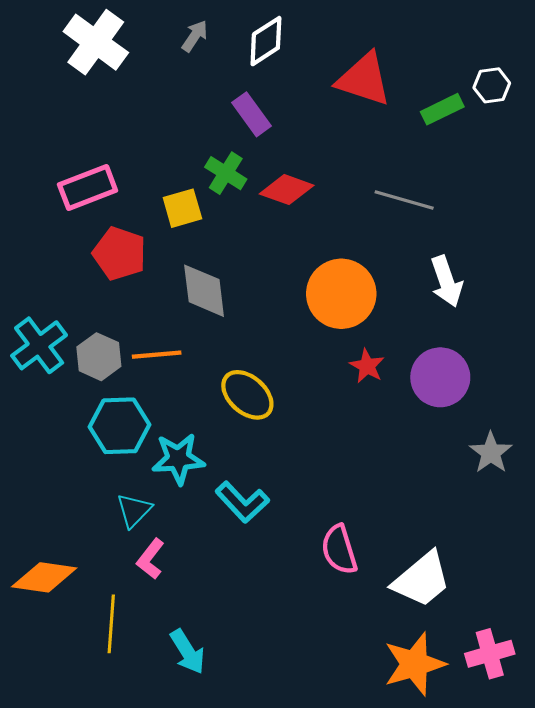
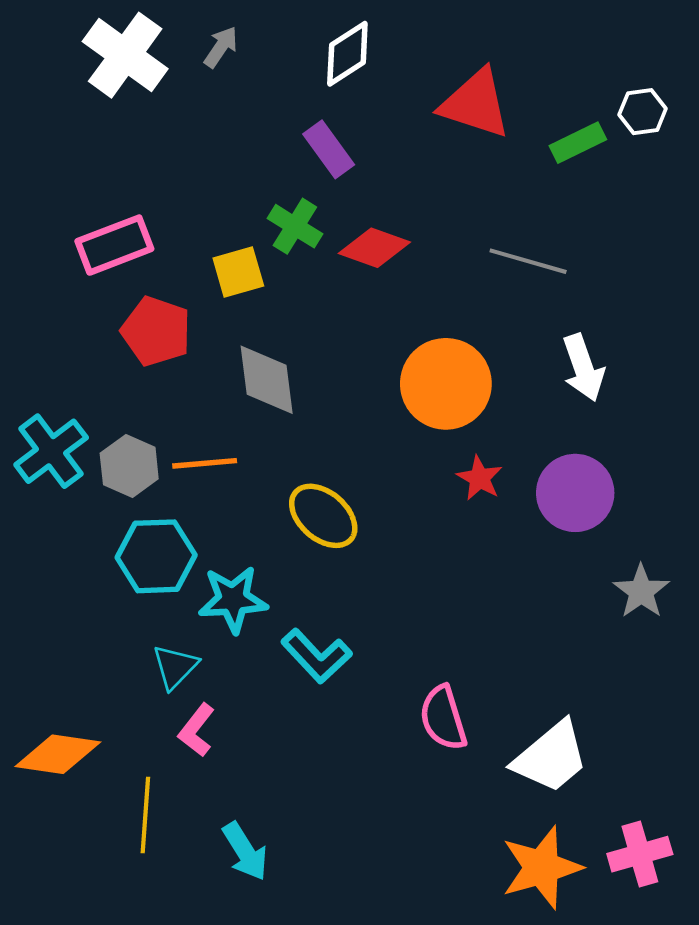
gray arrow: (195, 36) -> (221, 47), moved

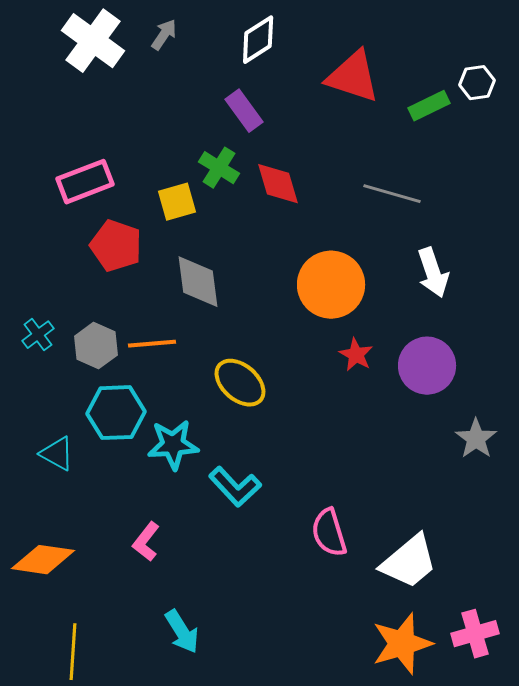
red diamond: (374, 248) -> (278, 184), turned 54
cyan cross: (51, 451) -> (38, 335), size x0.6
cyan triangle: (175, 667) -> (57, 454), moved, turned -45
yellow line: (145, 815) -> (73, 652), moved

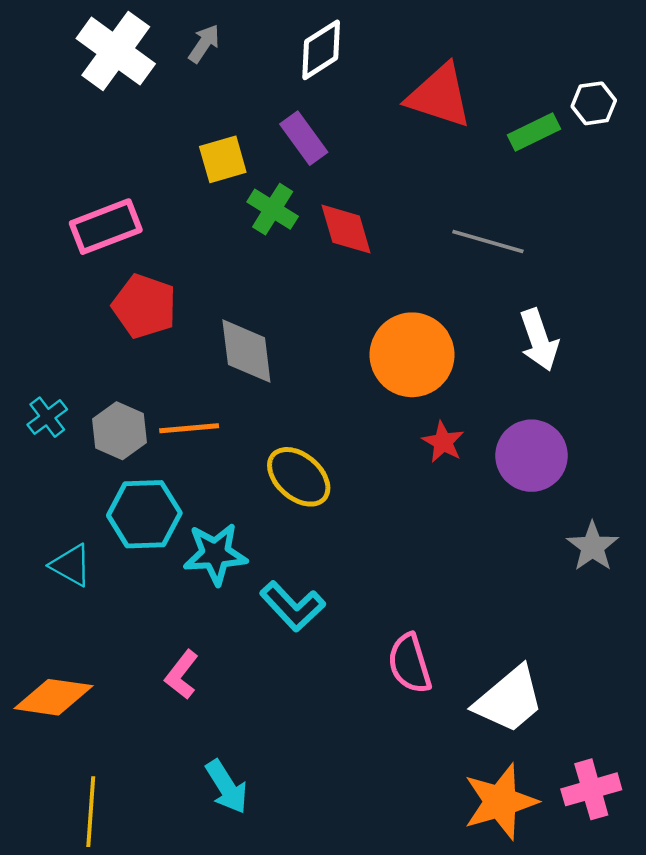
yellow square: (177, 202) -> (223, 159), moved

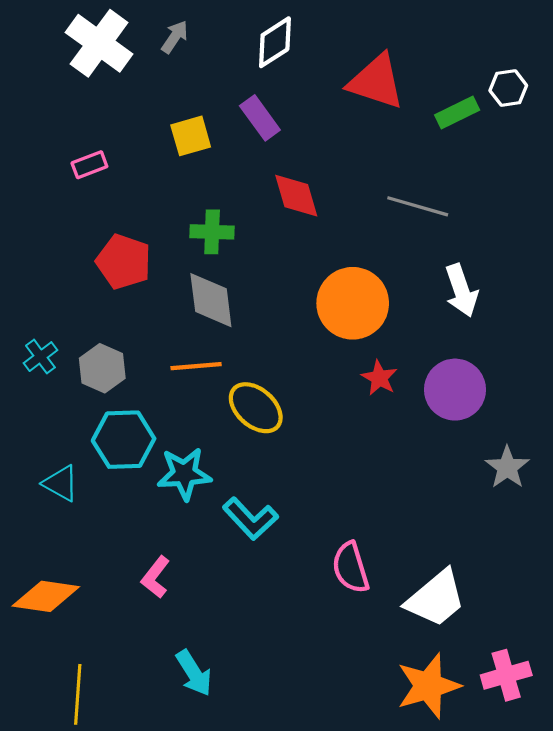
green cross: (273, 209) -> (212, 232), moved, turned -30
pink rectangle: (106, 227) -> (89, 165), moved, size x0.6
orange line: (189, 428) -> (196, 366), moved

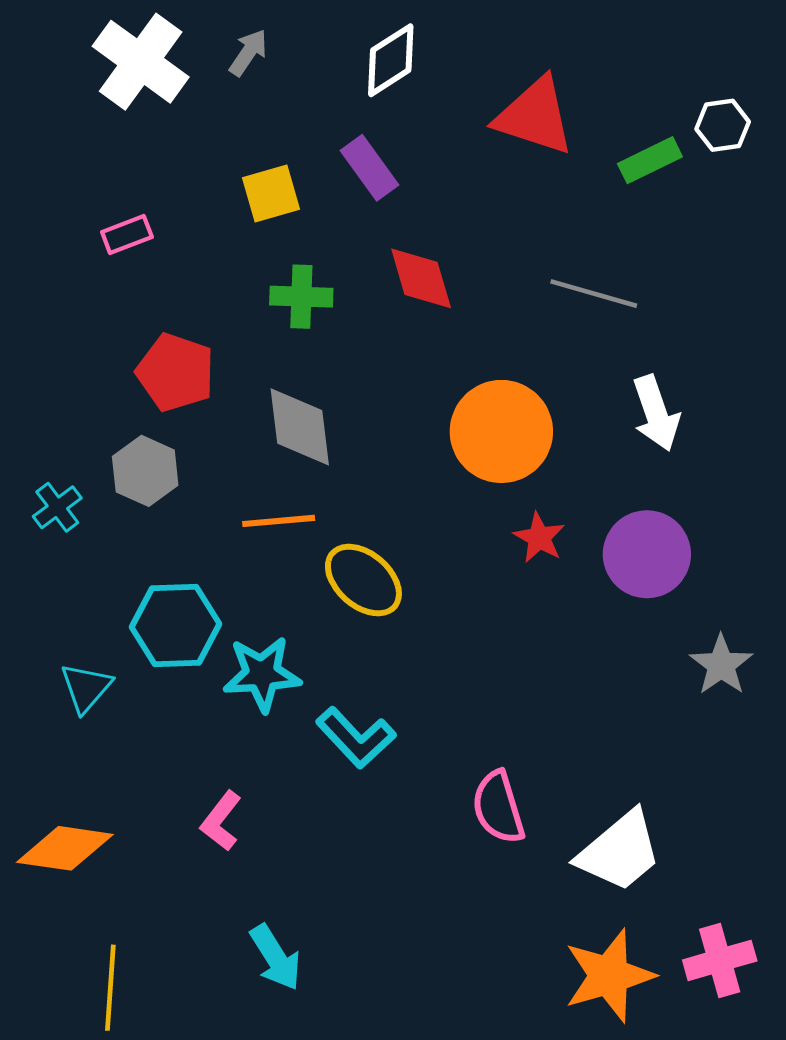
green cross: (212, 232) -> (301, 297), moved
gray hexagon: (102, 368) -> (145, 471), moved
cyan triangle: (61, 483) -> (86, 688), turned 42

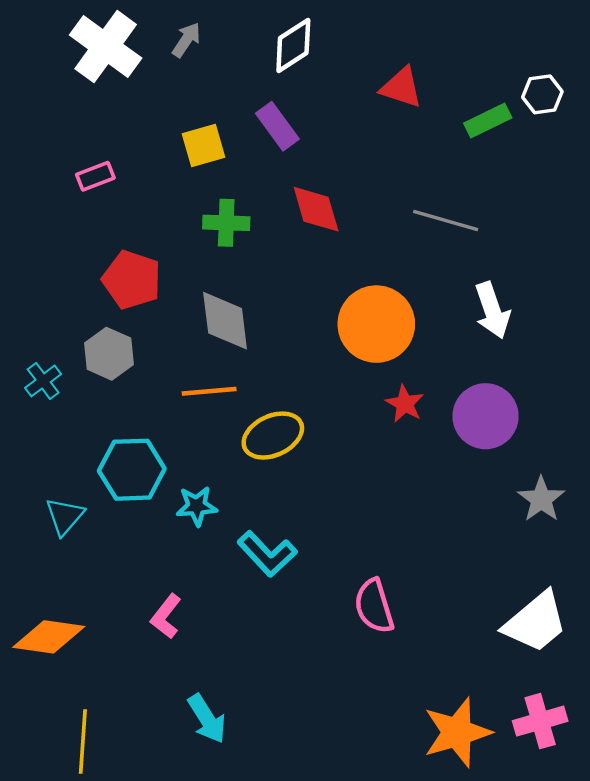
red triangle: (535, 116) -> (401, 87), size x0.7
yellow ellipse: (363, 580) -> (273, 436), turned -66
cyan star: (262, 674) -> (197, 506), size x0.7
white trapezoid: (620, 851) -> (536, 622), moved

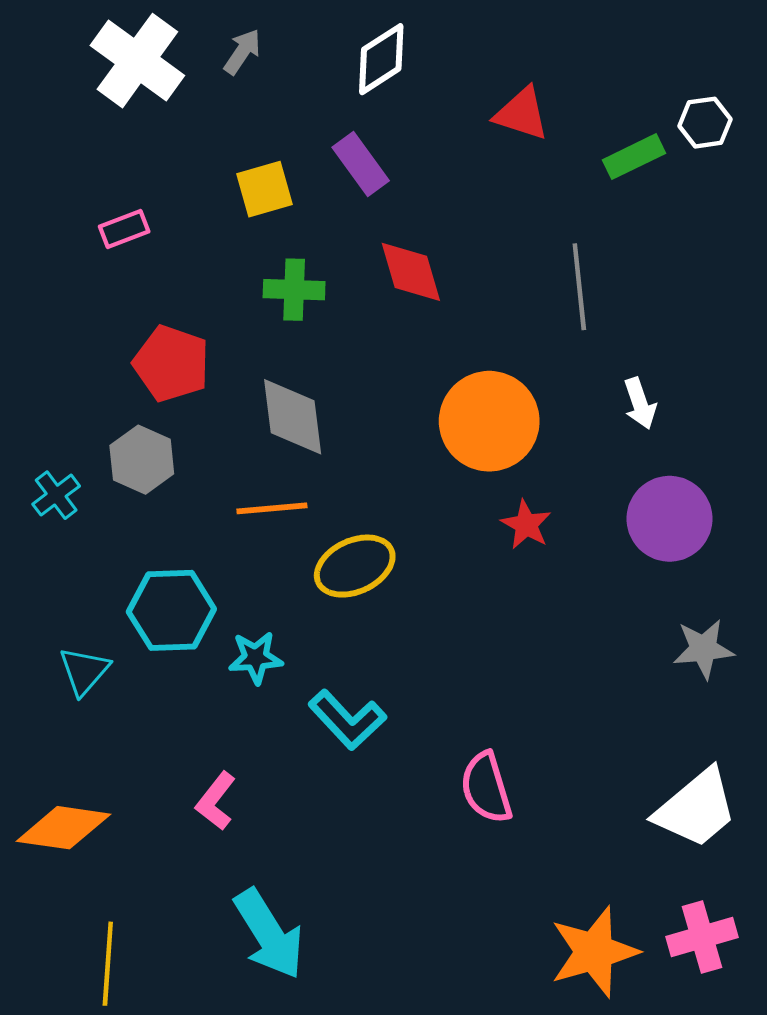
gray line: (446, 221) -> (579, 287), turned 68
white arrow: (492, 310) -> (640, 403), size x0.7
purple circle: (486, 416) -> (670, 519), moved
gray star: (541, 499) -> (704, 649), turned 30
cyan arrow: (207, 719) -> (269, 934), size x1.4

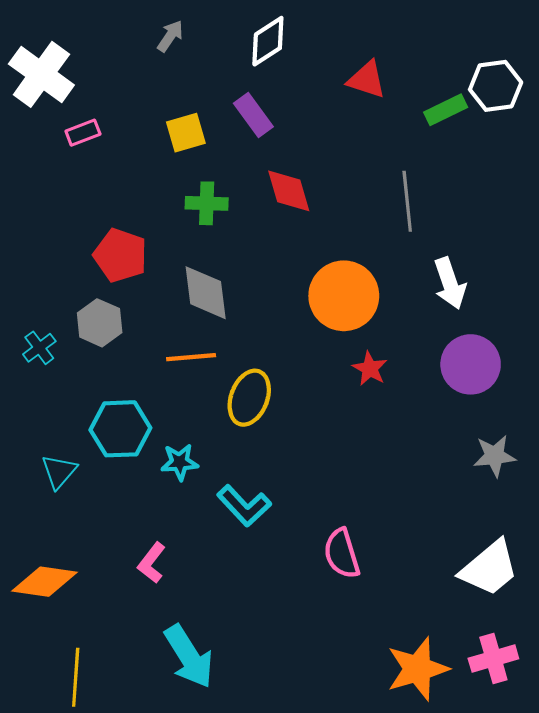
white cross: (137, 61) -> (41, 74), moved
white hexagon: (705, 123) -> (496, 86), size x1.4
pink rectangle: (124, 229) -> (83, 133), moved
white arrow: (640, 403) -> (450, 283), size x1.4
yellow ellipse: (355, 566) -> (249, 398), turned -44

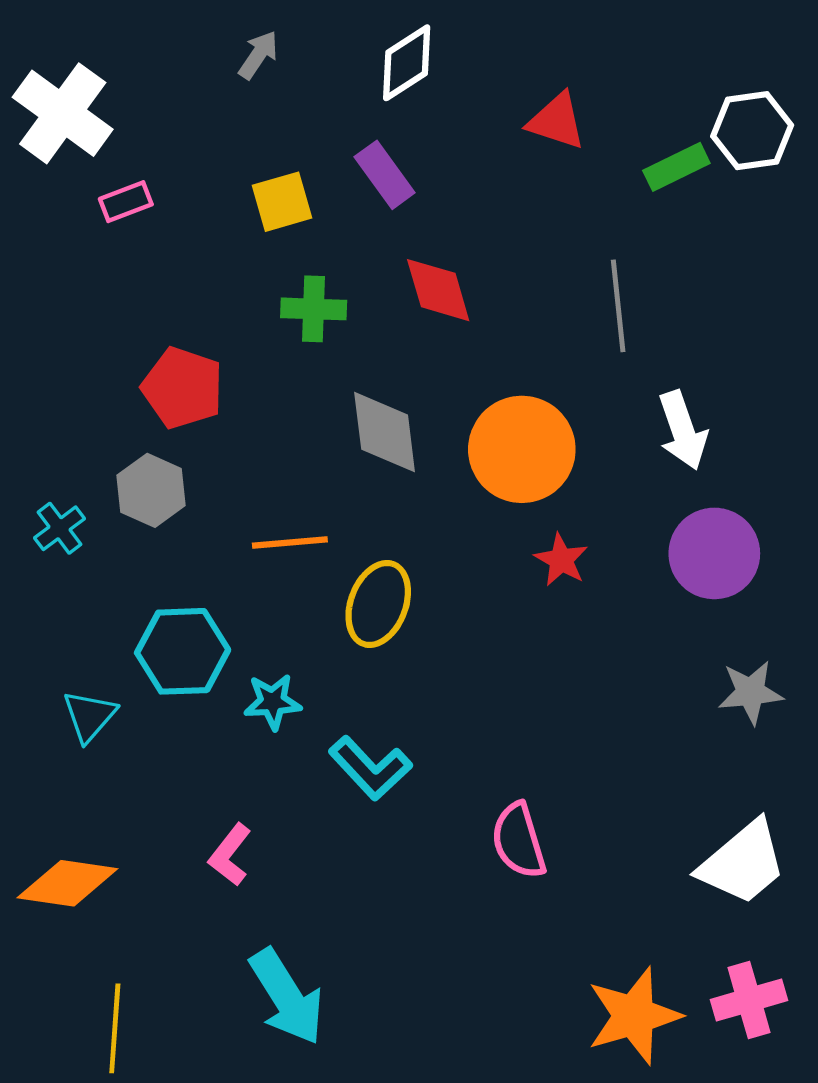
gray diamond: (206, 293) -> (385, 432), moved

